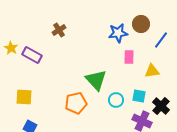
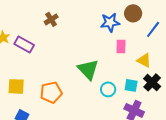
yellow triangle: (152, 71) -> (144, 60), turned 35
orange pentagon: (76, 103) -> (51, 92), moved
black cross: (161, 106) -> (152, 82), moved

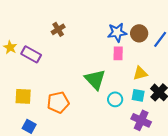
brown circle: (133, 13) -> (139, 33), moved
pink rectangle: (121, 46) -> (118, 53), moved
yellow triangle: (144, 60) -> (140, 73), moved, turned -42

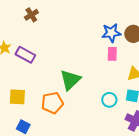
brown cross: (58, 29) -> (31, 15), moved
green triangle: (95, 79) -> (70, 80), moved, turned 30

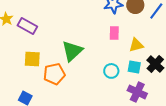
pink rectangle: (112, 54) -> (114, 33), moved
yellow square: (17, 97) -> (32, 59), moved

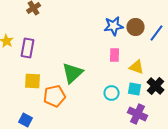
purple rectangle: (27, 26) -> (28, 48), turned 72
yellow triangle: (136, 45) -> (137, 67), turned 35

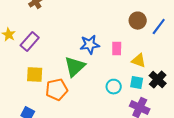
blue star: (114, 26) -> (90, 45), moved
purple rectangle: (28, 48) -> (30, 42), turned 30

